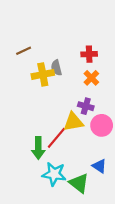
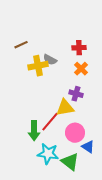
gray semicircle: (56, 68) -> (50, 60), turned -48
pink circle: (102, 125) -> (75, 133), moved

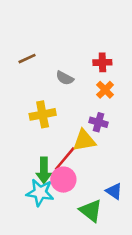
yellow cross: (38, 66) -> (43, 114), moved
pink circle: (75, 133) -> (63, 180), moved
cyan star: (48, 154) -> (40, 193), moved

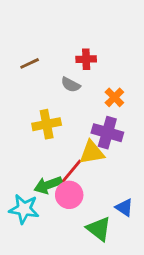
red cross: (102, 62) -> (86, 59), moved
purple cross: (99, 122) -> (107, 133), size x1.5
green arrow: (44, 170) -> (48, 185), turned 70
cyan star: (40, 193) -> (24, 209), moved

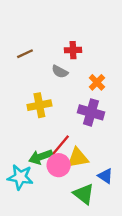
yellow triangle: (92, 152) -> (78, 158), moved

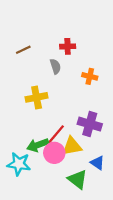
gray semicircle: (60, 72) -> (55, 66), turned -136
orange cross: (97, 82) -> (90, 76), turned -32
purple cross: (91, 112) -> (90, 124), moved

